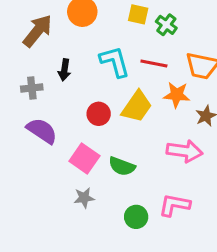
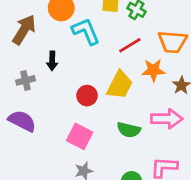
cyan L-shape: (115, 62) -> (86, 31), moved
red line: (154, 64) -> (130, 45), turned -35
purple semicircle: (42, 131) -> (22, 121), moved
green semicircle: (122, 166) -> (129, 130), moved

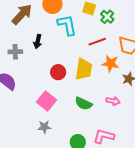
yellow trapezoid: (120, 85) -> (84, 69), turned -30
pink arrow: (167, 119) -> (113, 101), size x0.6

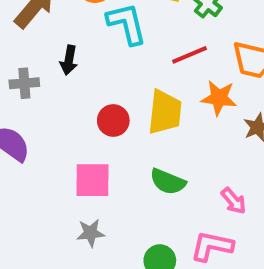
pink square: (47, 101) -> (92, 180), turned -36
pink arrow: (113, 101) -> (234, 201), moved, turned 40

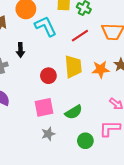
orange star: (219, 98) -> (101, 69), moved
green semicircle: (168, 182) -> (74, 112), moved, turned -42

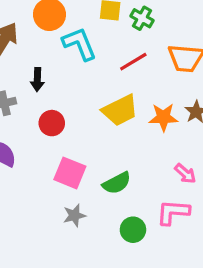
yellow trapezoid: (73, 66) -> (120, 110), turned 65
red circle: (48, 76) -> (52, 123), moved
pink square: (44, 107) -> (70, 173), turned 30

